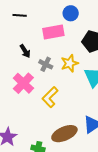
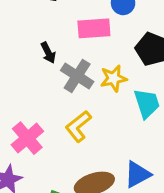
gray cross: (46, 64) -> (77, 76), size x1.5
pink cross: (23, 83) -> (27, 138), moved

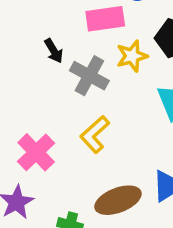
yellow star: (113, 78) -> (132, 56), moved

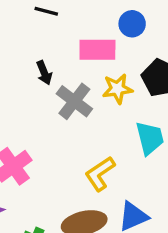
yellow L-shape: (95, 134) -> (100, 174), moved

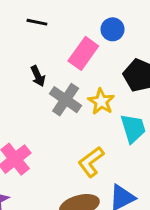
pink rectangle: (97, 50) -> (83, 53), turned -52
yellow star: (117, 89) -> (101, 102), moved, turned -30

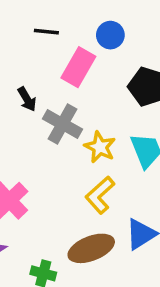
black line: (37, 22) -> (46, 32), moved
yellow star: (101, 102) -> (100, 147), moved

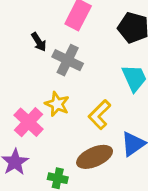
yellow star: (100, 147) -> (57, 104), moved

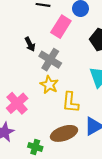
yellow star: (57, 104) -> (49, 85), moved
yellow L-shape: (100, 115) -> (70, 102), turned -45

